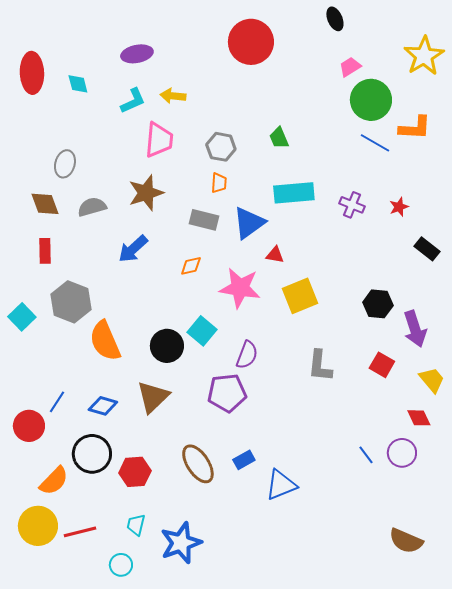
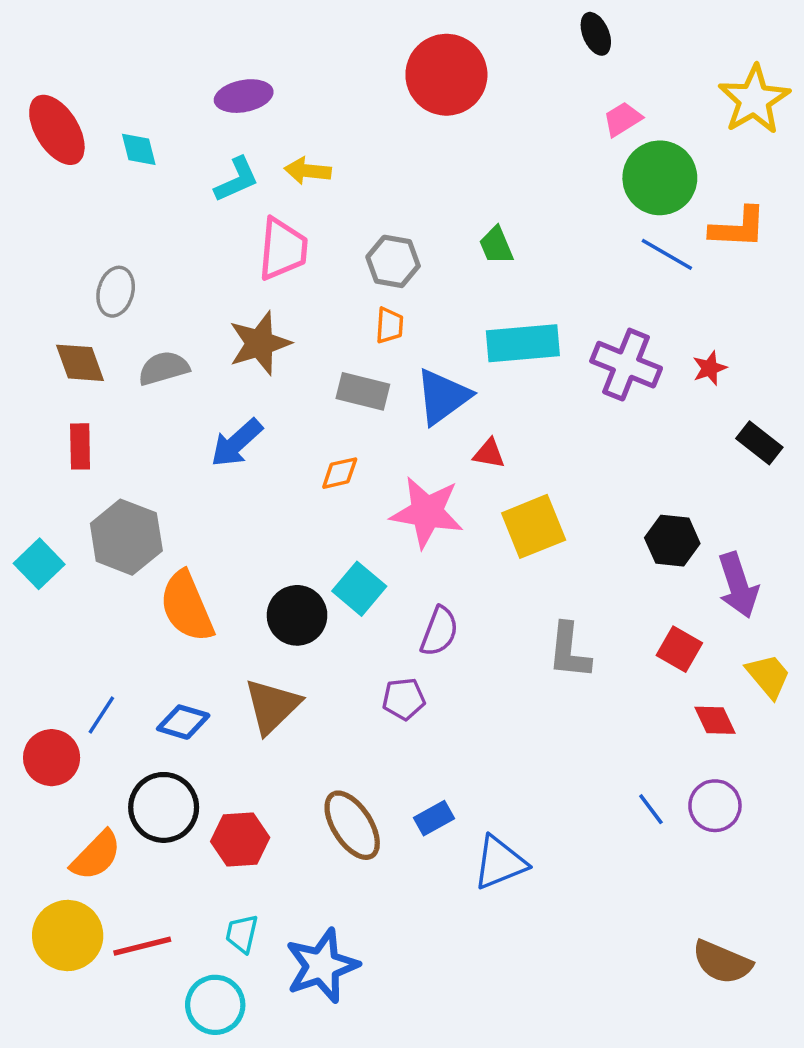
red ellipse: (32, 73) -> (57, 130), turned -30
purple cross: (352, 205) -> (626, 365), size x1.5
purple pentagon: (227, 393) -> (404, 699), size x0.6
red diamond: (419, 418) -> (715, 720), moved
cyan circle: (121, 565) -> (215, 1005), size x1.4

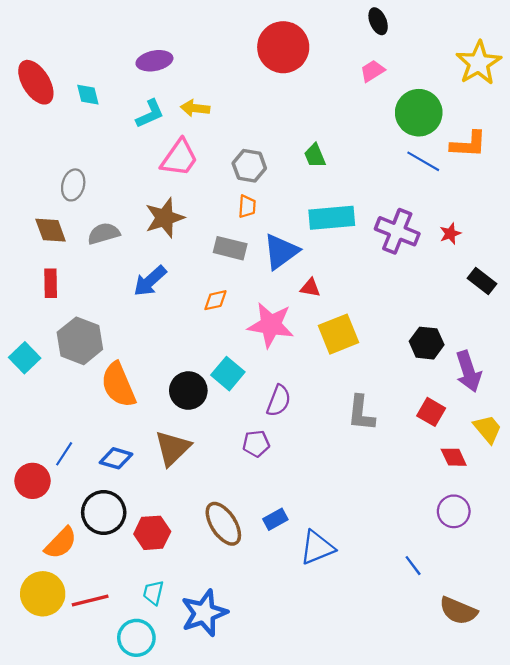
pink trapezoid: (622, 119) -> (372, 71), moved
pink trapezoid: (283, 249) -> (179, 158), turned 30
blue line: (651, 809) -> (413, 566), moved

